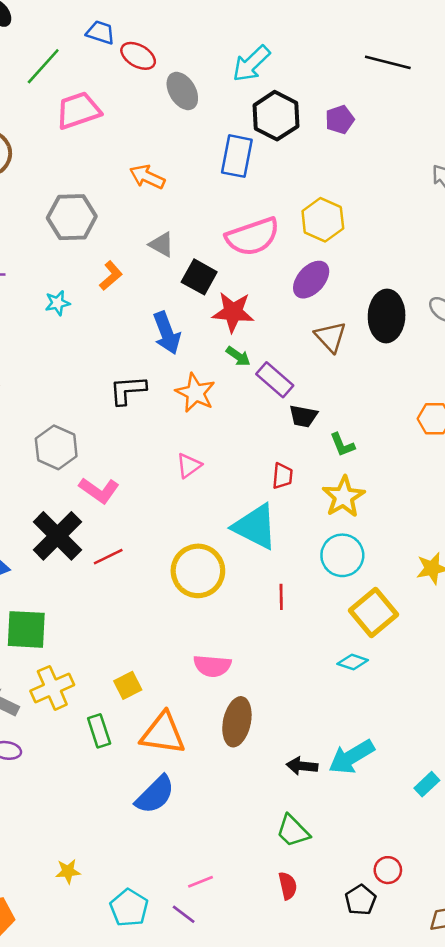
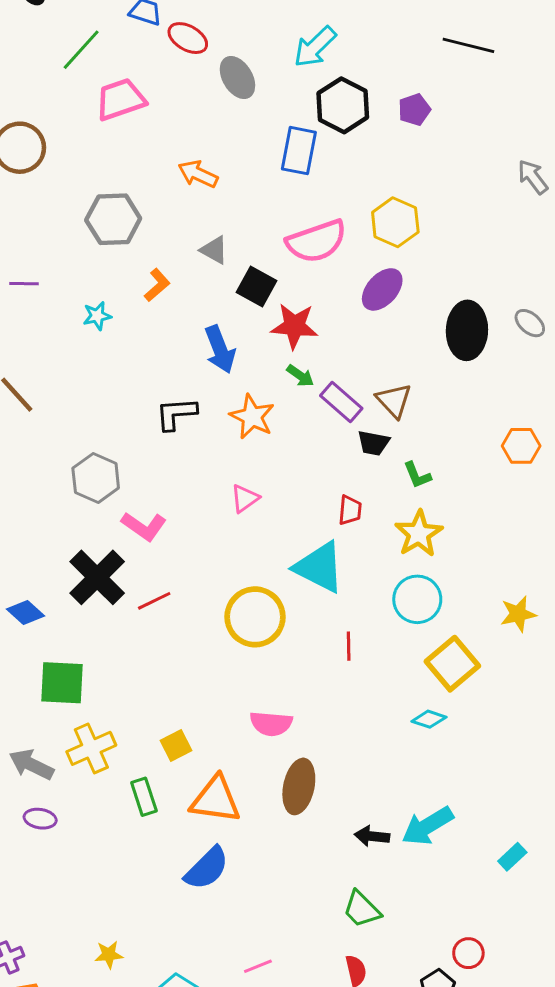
brown triangle: (331, 337) -> (394, 401), moved

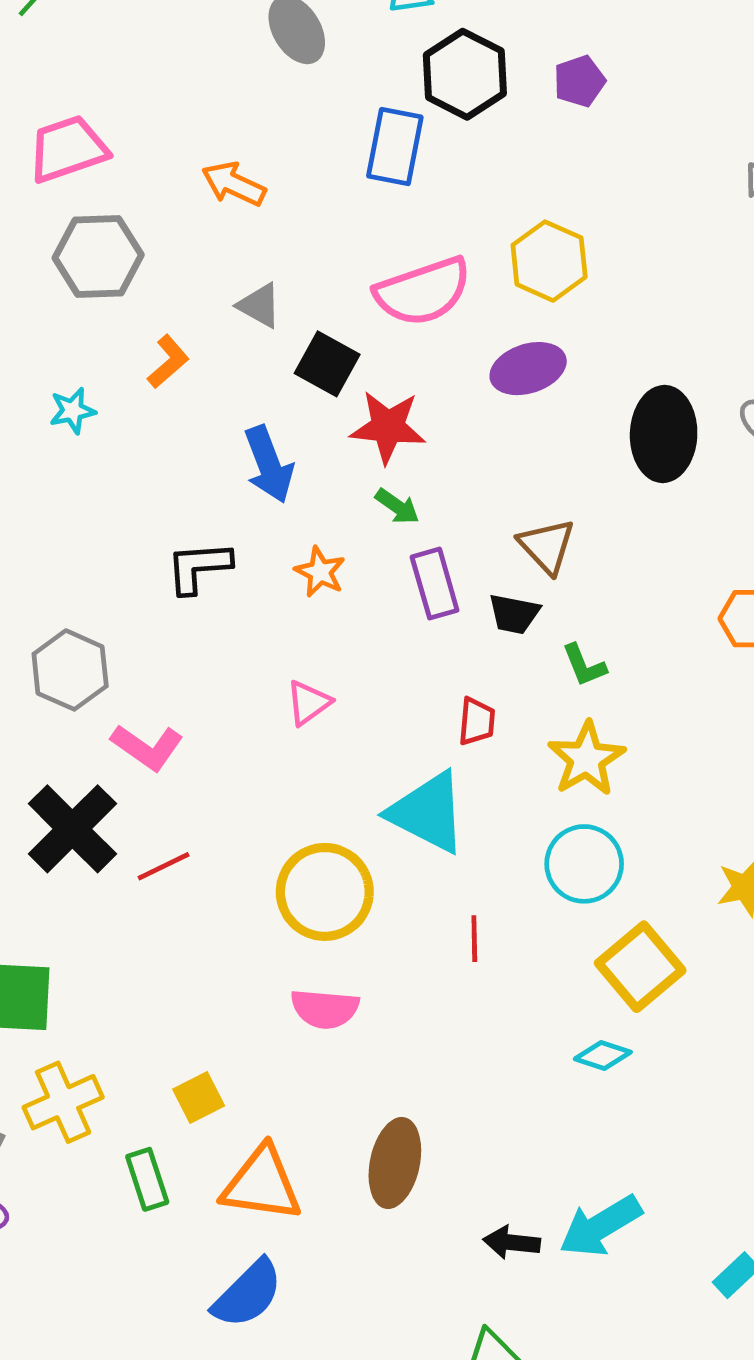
pink trapezoid: (121, 99) -> (68, 149), moved
purple ellipse: (382, 289) -> (528, 369), turned 30
purple rectangle: (341, 402) -> (435, 584), moved, turned 33
orange star: (252, 417) -> (320, 572), size x0.7
pink semicircle: (271, 724) -> (325, 1009), moved

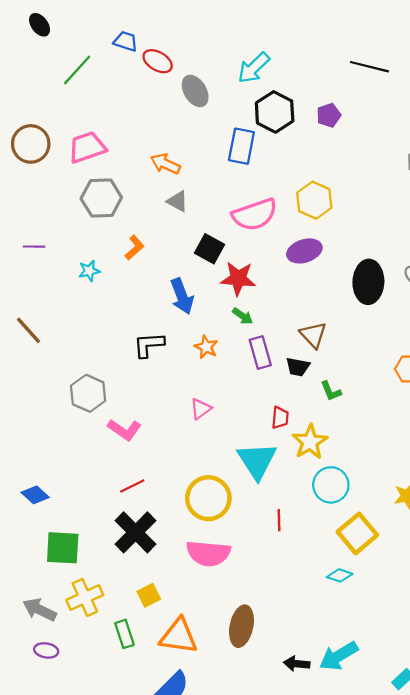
gray triangle: (259, 305) -> (177, 201), moved
yellow star: (586, 759) -> (310, 442), moved
cyan triangle: (428, 813) -> (257, 461), turned 30
black cross: (72, 829) -> (136, 532), moved
pink semicircle: (325, 1009) -> (208, 553), size x1.4

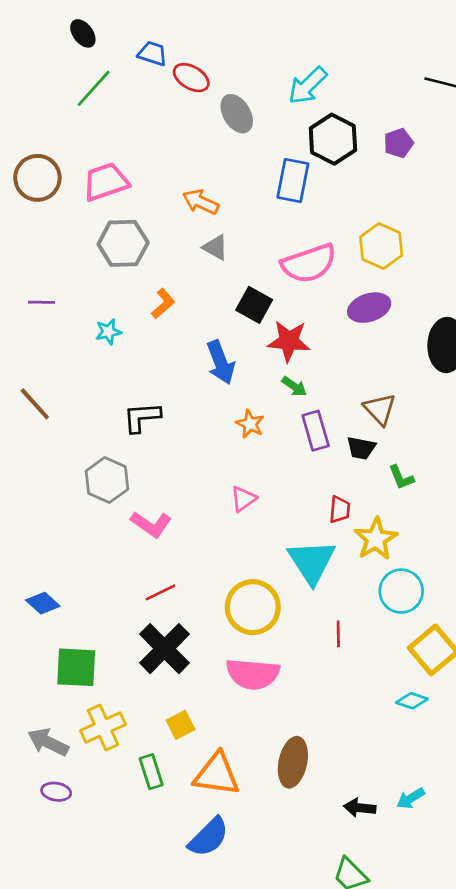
black ellipse: (40, 25) -> (83, 33), moved
black L-shape: (149, 345) -> (142, 417), moved
cyan arrow: (339, 656) -> (411, 798), size x0.6

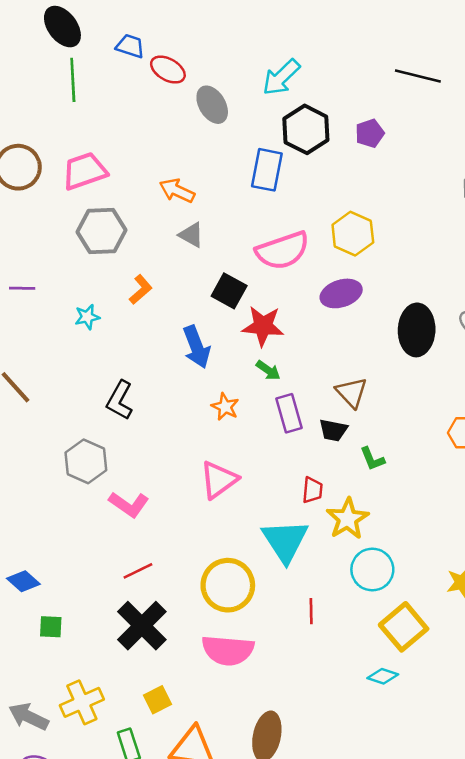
black ellipse: (83, 33) -> (62, 27), size x1.5
green line: (94, 88) -> (73, 80), turned -45
black L-shape: (142, 417) -> (120, 400), turned -57
pink triangle: (243, 499) -> (219, 480), size x1.5
green square: (76, 667) -> (51, 627), moved, size x0.6

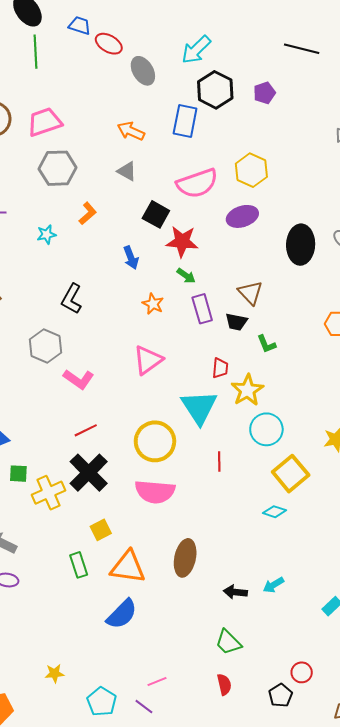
orange arrow: (177, 191) -> (131, 131), moved
blue arrow: (197, 347) -> (131, 258), size x0.7
yellow cross: (82, 702) -> (48, 493), moved

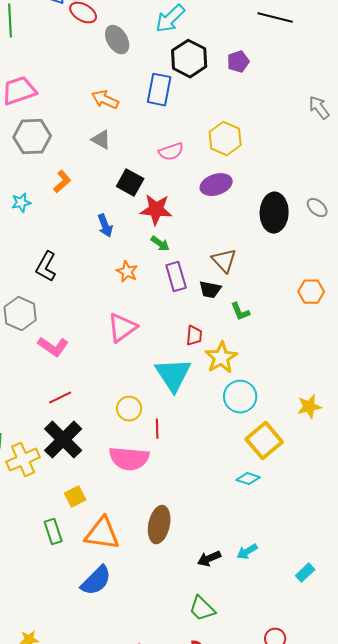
pink semicircle: (197, 183) -> (171, 152), size x0.6
yellow circle: (155, 441) -> (129, 409), size x0.6
red line: (219, 461) -> (157, 429), moved
black arrow: (235, 592) -> (209, 559), turned -30

